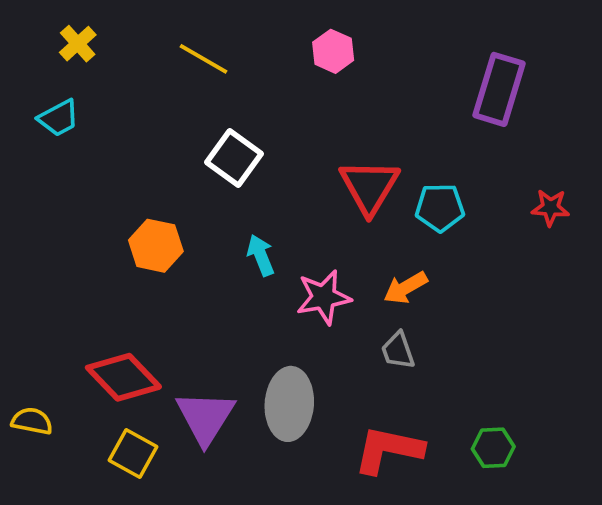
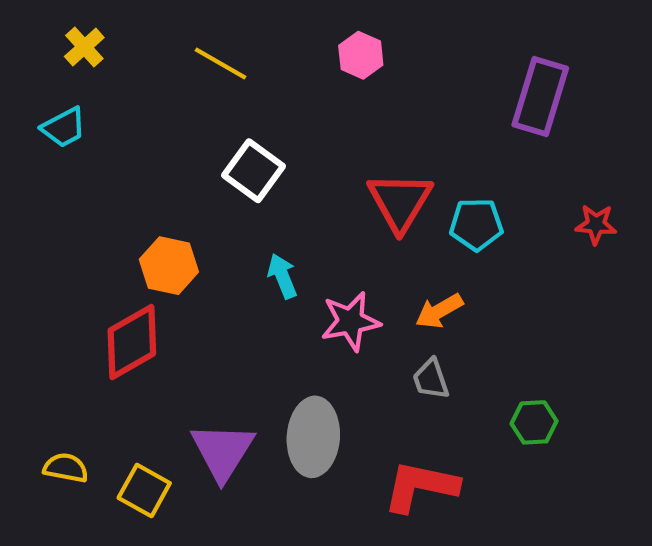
red diamond: (123, 377) -> (132, 342), moved, turned -76
yellow semicircle: (32, 421) -> (66, 468), moved
green hexagon: (493, 448) -> (534, 422), moved

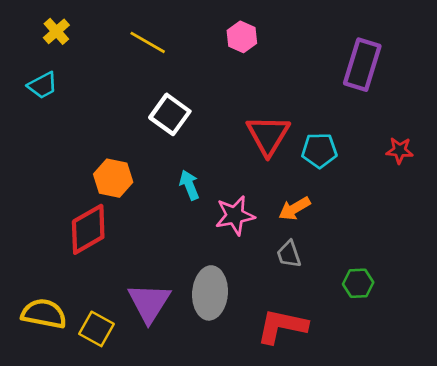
yellow semicircle: (66, 468) -> (44, 314), size x1.5

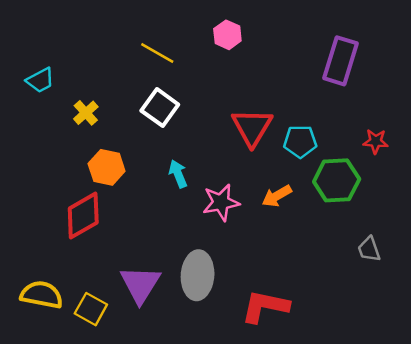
yellow cross: (56, 31) -> (86, 113), moved
yellow line: (148, 42) -> (157, 53), moved
gray trapezoid: (289, 254) -> (369, 249), moved
green hexagon: (358, 283) -> (337, 180), moved, size x1.6

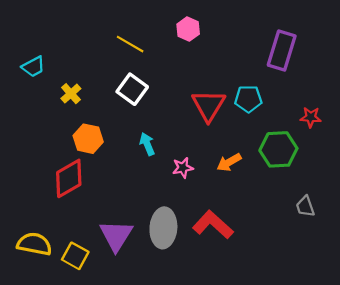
cyan pentagon: (300, 141) -> (248, 99), moved
pink star: (221, 202) -> (183, 168), size x0.7
red L-shape: (265, 306) -> (213, 225), moved, turned 30

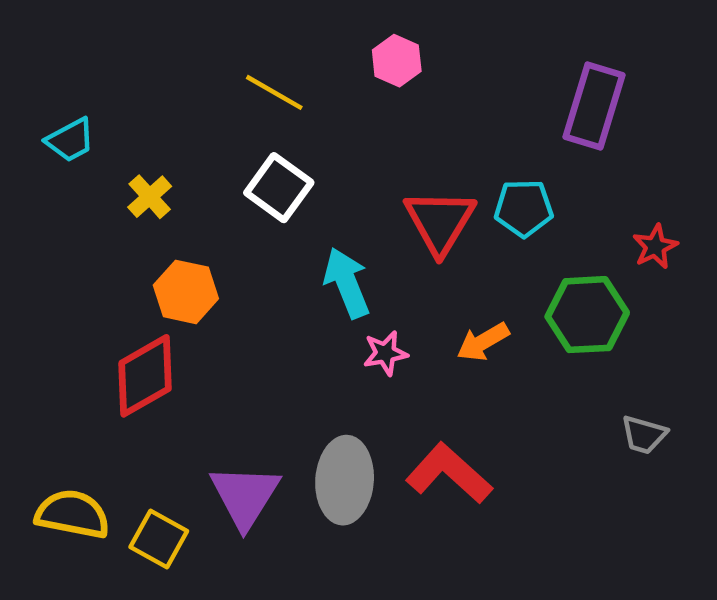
red star: (311, 117) -> (655, 247), turned -30
cyan arrow: (147, 144) -> (347, 283), moved, size x1.4
gray trapezoid: (305, 206) -> (644, 435), turned -55

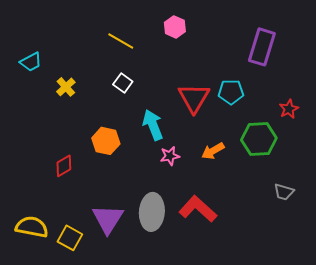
white square: (279, 188) -> (123, 83), size x0.7
orange hexagon: (186, 292) -> (106, 141), moved
red diamond: (145, 376) -> (64, 166), size x0.6

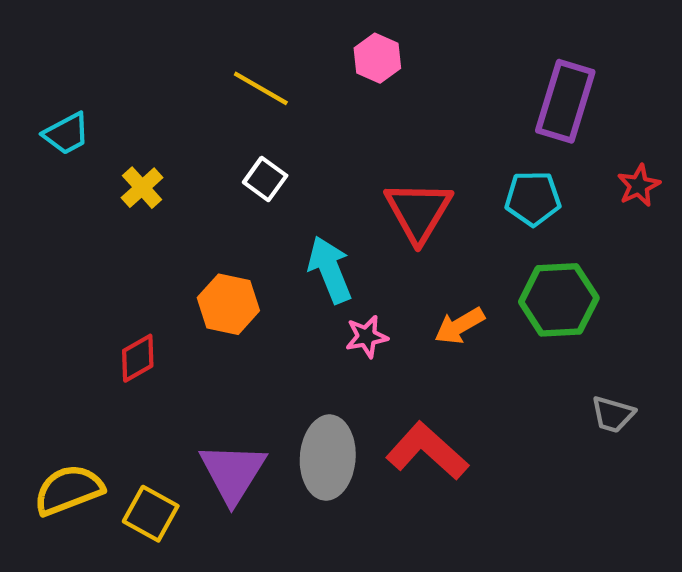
cyan pentagon: (231, 92) -> (533, 198), moved
red star: (289, 109) -> (639, 185), moved
yellow semicircle: (32, 227) -> (69, 490), turned -32

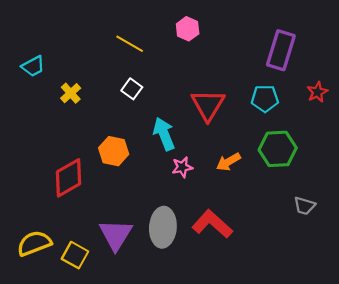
red diamond: (138, 358) -> (69, 178), size x1.6

